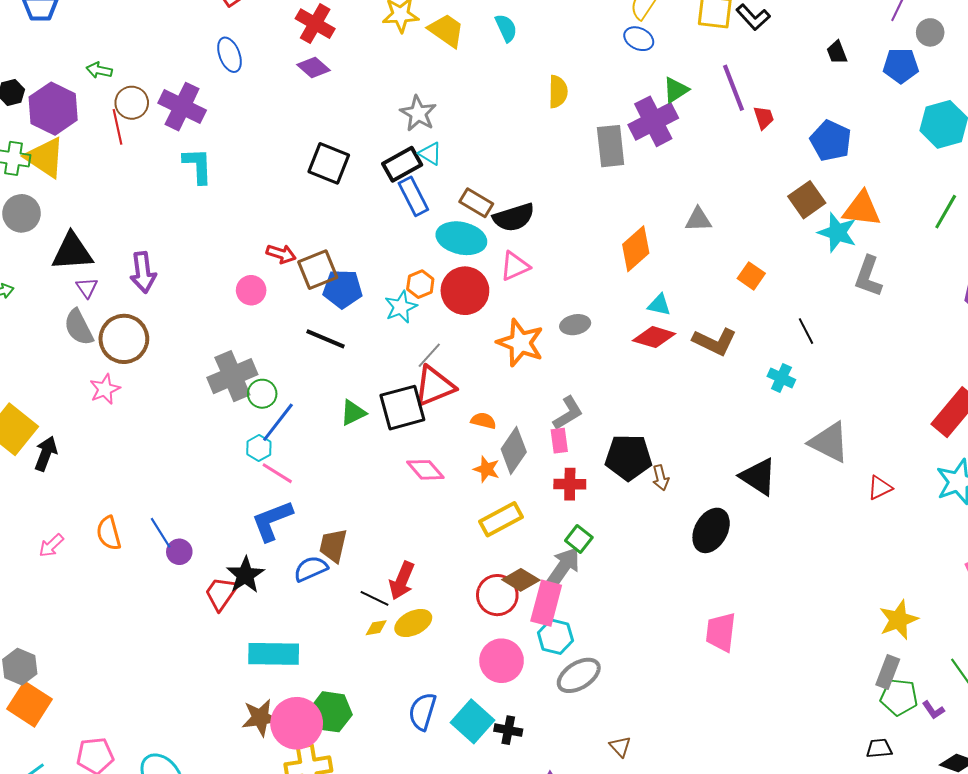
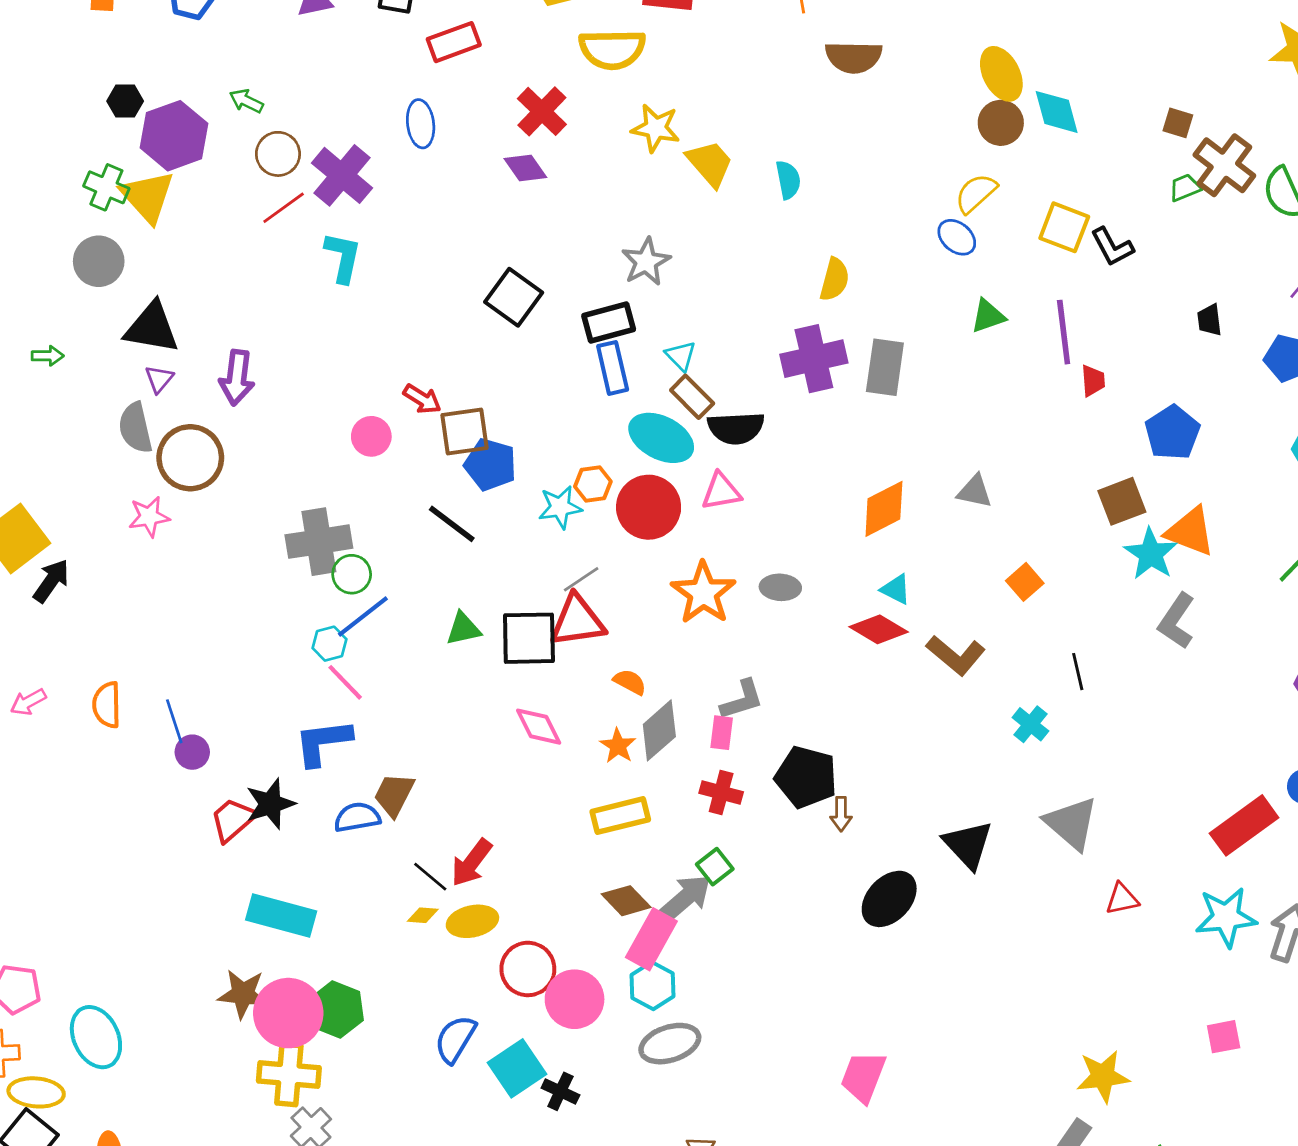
purple cross: (653, 121) -> (814, 359), moved
red line: (117, 127) -> (284, 208), moved, turned 52
cyan triangle: (430, 154) -> (681, 356), moved
red circle: (497, 595) -> (528, 969), moved
pink trapezoid: (721, 632) -> (863, 1077), moved

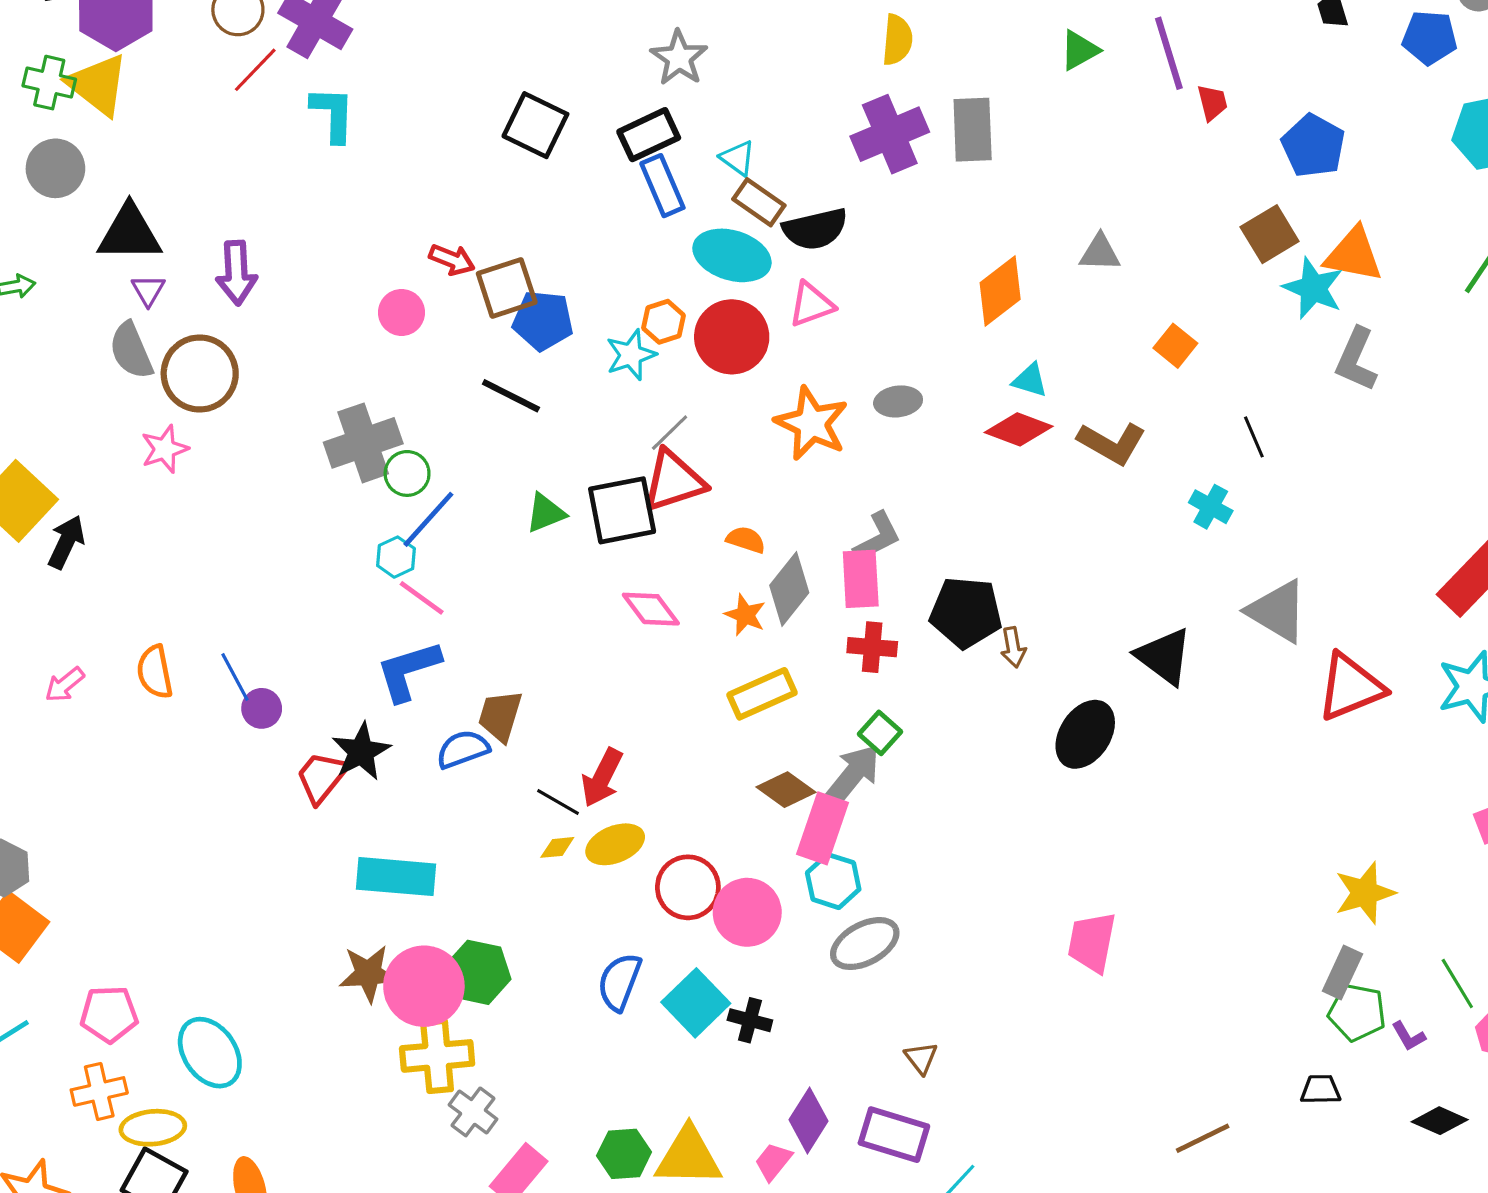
pink rectangle: (722, 733) -> (861, 579), size x1.5
red triangle: (1122, 899) -> (1350, 687), size x1.8

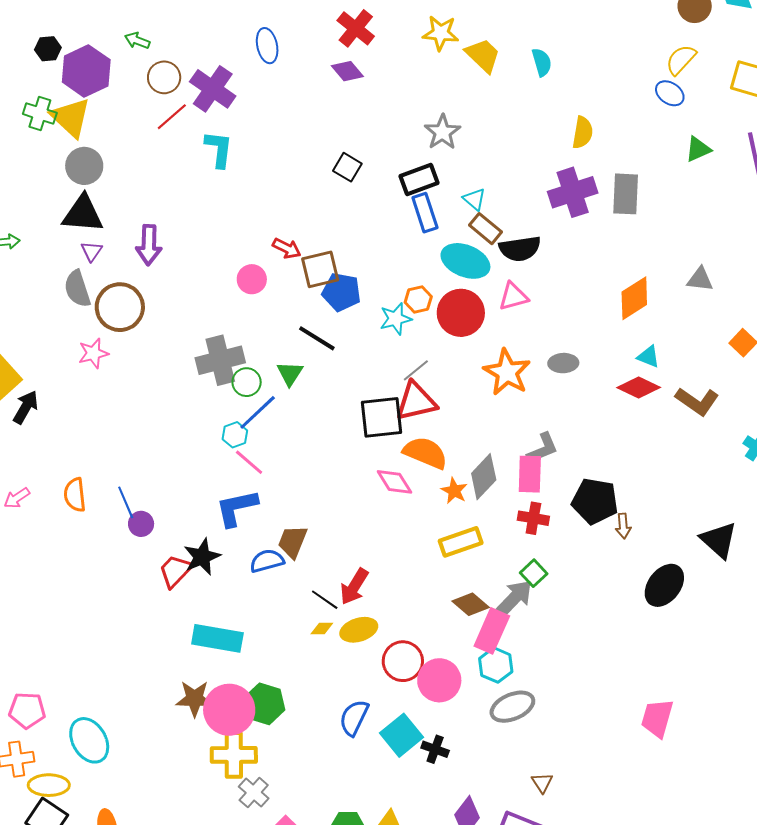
black square: (535, 125) -> (347, 167), size x0.7
gray circle: (55, 168) -> (84, 166), moved
green triangle: (545, 513) -> (290, 373), moved, turned -40
orange semicircle: (746, 540) -> (425, 453), moved, size x1.8

